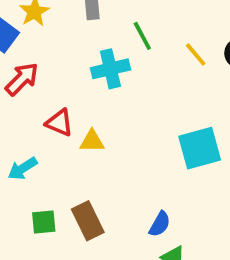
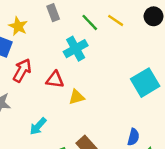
yellow line: (196, 54) -> (116, 20), moved
red triangle: (59, 123) -> (55, 80), moved

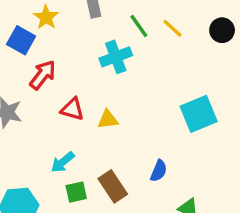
red triangle: (55, 80) -> (72, 109), moved
cyan arrow: (38, 126) -> (63, 162), moved
blue semicircle: (133, 137) -> (159, 171), moved

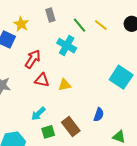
cyan cross: (116, 57) -> (67, 46), turned -36
red arrow: (43, 75) -> (33, 59), moved
cyan square: (199, 114) -> (121, 77), turned -30

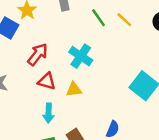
cyan cross: (67, 46) -> (81, 56), moved
cyan arrow: (38, 114) -> (49, 113), moved, turned -49

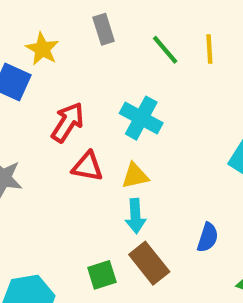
yellow line: (124, 20) -> (209, 49), turned 49
cyan arrow: (49, 113) -> (135, 216), moved

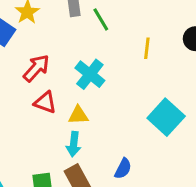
yellow line: (209, 49) -> (147, 48), moved
green line: (165, 50) -> (101, 19), moved

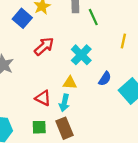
red triangle: (45, 102) -> (43, 98), moved
blue semicircle: (123, 169) -> (105, 79), moved

